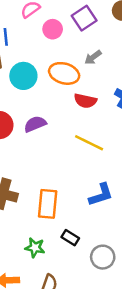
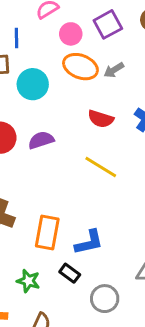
orange ellipse: (64, 73) -> (80, 67), moved
blue L-shape: (101, 195) -> (89, 242), moved

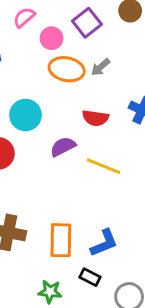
cyan circle: (33, 84) -> (26, 115), moved
purple semicircle: (41, 140) -> (63, 147), moved

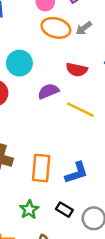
black rectangle: (90, 277) -> (64, 210), moved
green star: (50, 292) -> (29, 210), turned 30

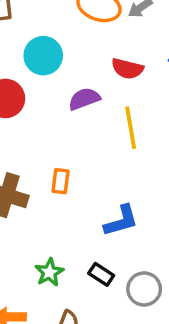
yellow line: (80, 110) -> (131, 128), turned 52
orange rectangle: (41, 168) -> (60, 181), moved, size x0.6

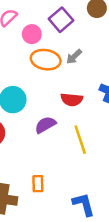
blue L-shape: (121, 221) -> (84, 204), turned -80

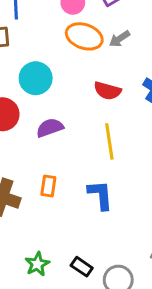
purple semicircle: (45, 125) -> (50, 128), moved
blue L-shape: (84, 204) -> (100, 195), moved

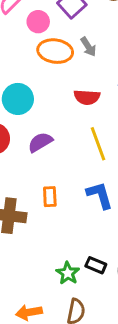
gray arrow: (119, 39) -> (88, 47), turned -78
green star: (37, 264) -> (68, 273), moved

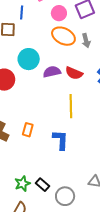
purple semicircle: (40, 142) -> (52, 72), moved

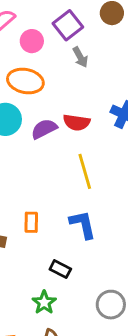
orange ellipse: (63, 36) -> (25, 81), moved
gray arrow: (86, 41) -> (80, 57), moved
black rectangle: (43, 185) -> (60, 269), moved

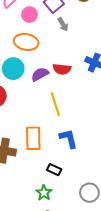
yellow line: (85, 171) -> (55, 104), moved
orange rectangle: (31, 222) -> (33, 138), size x1.6

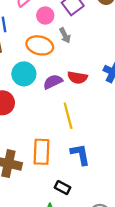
gray arrow: (63, 24) -> (65, 35), moved

